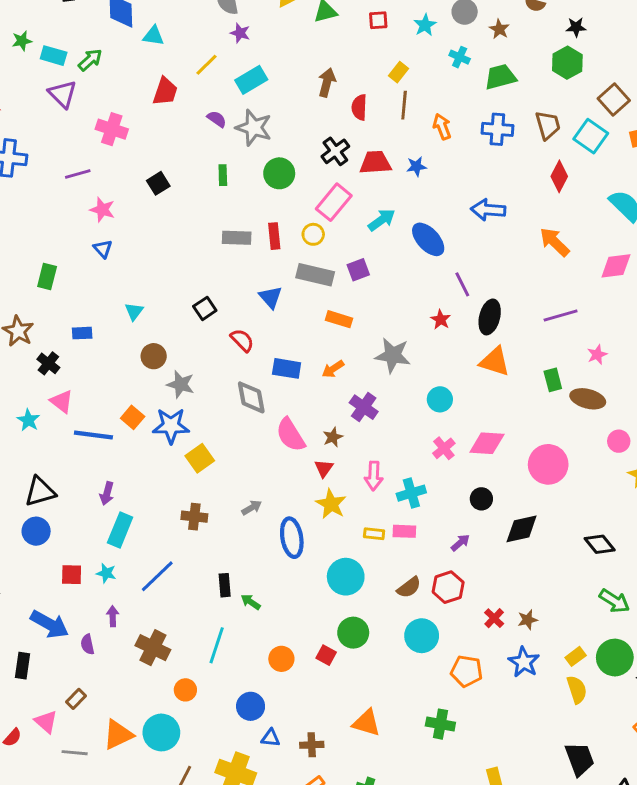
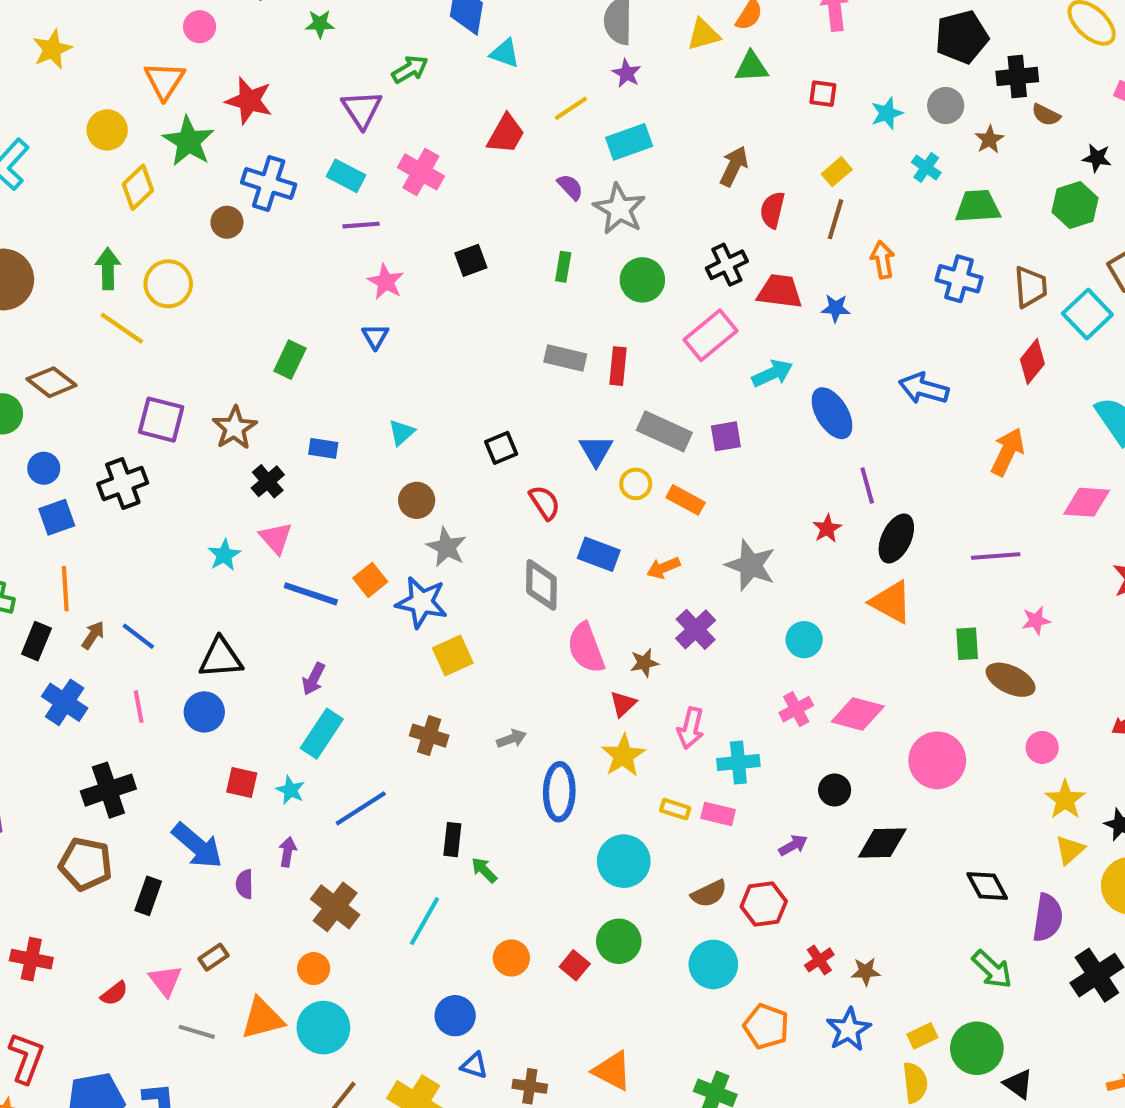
cyan rectangle: (54, 56) -> (346, 176), moved
yellow circle: (313, 234) -> (636, 484), moved
orange arrow: (555, 242) -> (1008, 452), turned 60
orange circle: (185, 690) -> (314, 969), moved

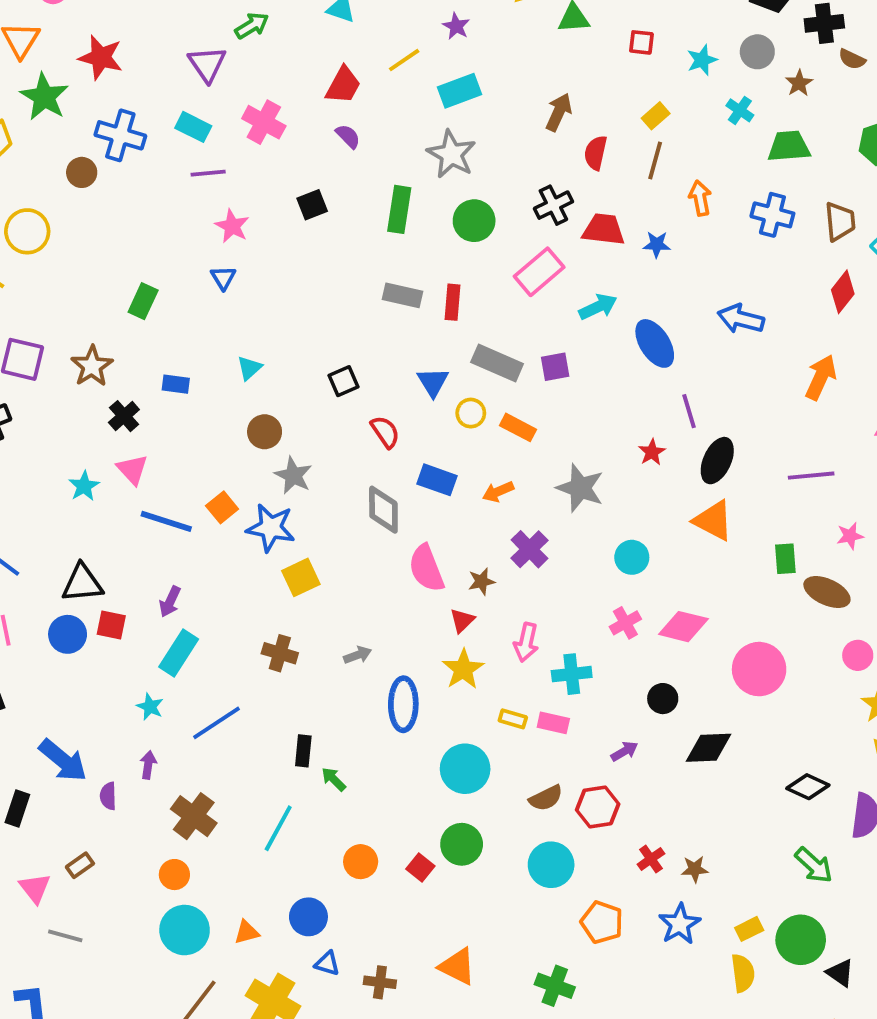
purple semicircle: (570, 187) -> (348, 136), moved
green rectangle: (563, 267) -> (399, 209), size x1.6
red square: (242, 782) -> (111, 625), moved
black diamond: (987, 886) -> (808, 787), turned -36
orange triangle: (262, 1019) -> (247, 932), moved, size x0.6

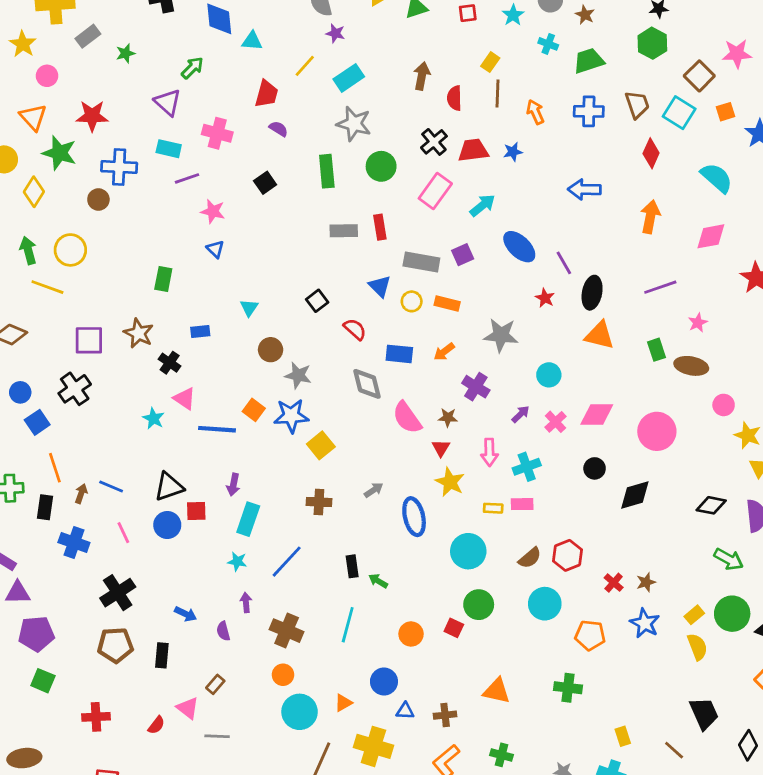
blue ellipse: (655, 343) -> (519, 247), moved
brown star: (482, 581) -> (448, 417), turned 30
purple arrow: (624, 751) -> (521, 414), moved
blue arrow: (63, 760) -> (186, 614), size x0.6

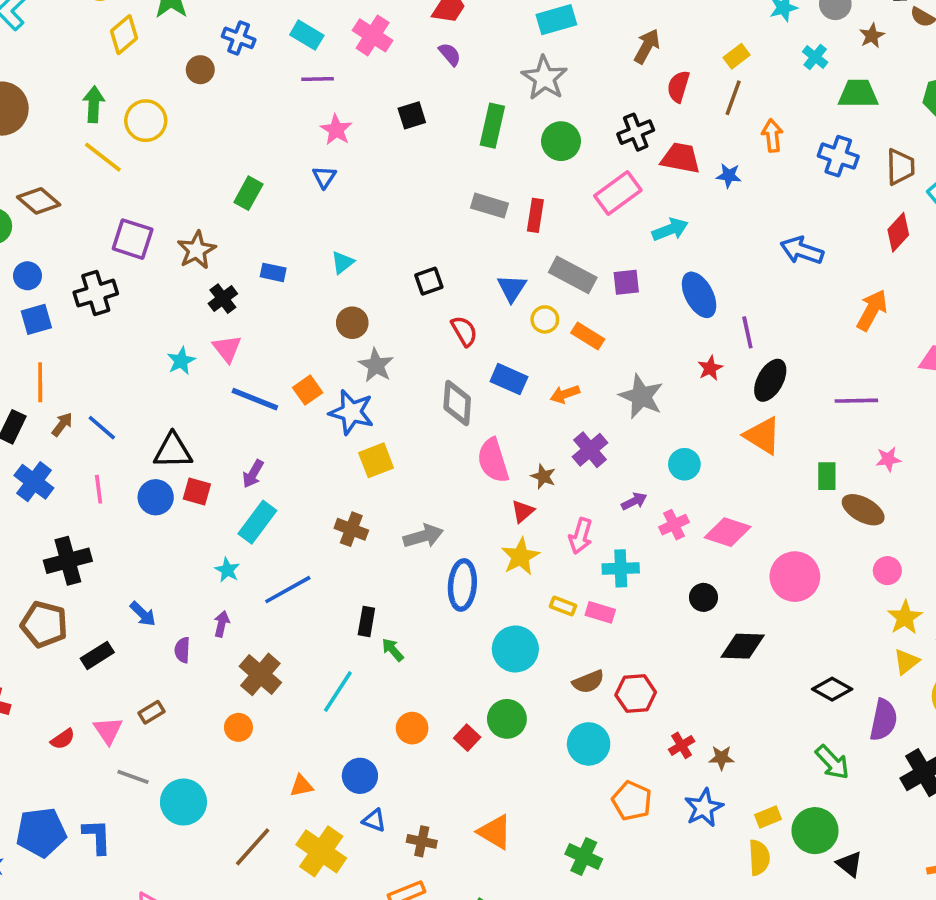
blue cross: (119, 167) -> (239, 38), size x0.7
gray arrow: (374, 490) -> (423, 536), size x1.5
black rectangle: (162, 655) -> (97, 655), turned 35
cyan circle: (300, 712) -> (183, 802), moved

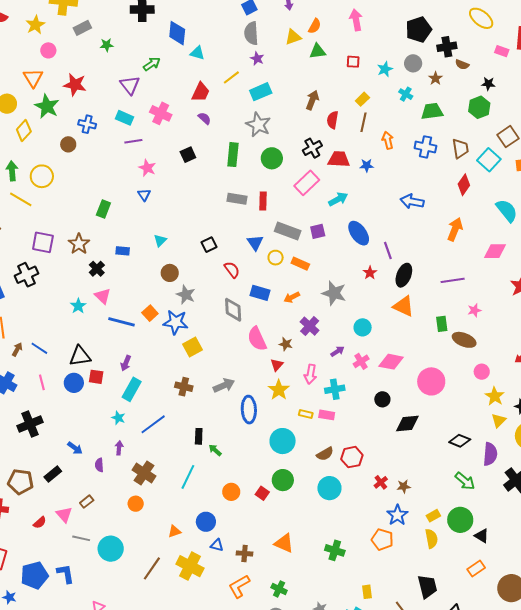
brown pentagon: (44, 624) -> (20, 482), moved
orange pentagon: (632, 801) -> (382, 539), moved

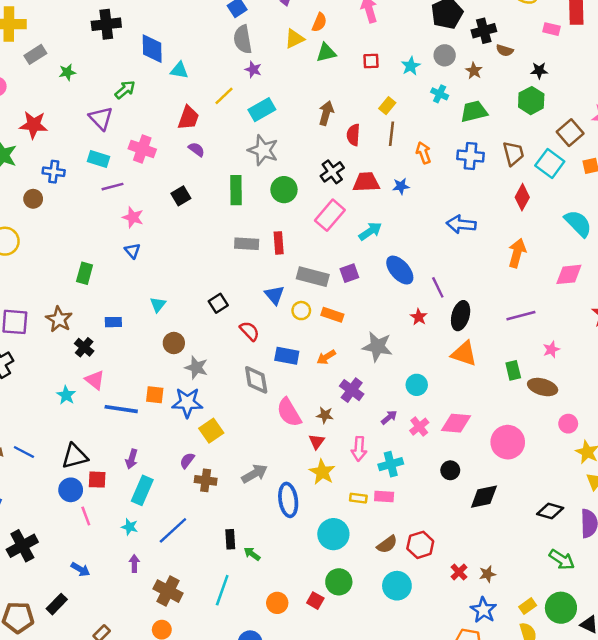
orange square: (150, 313) -> (155, 395), turned -35
pink line: (42, 382) -> (86, 516), moved
purple semicircle: (99, 465) -> (187, 461), moved, turned 48

